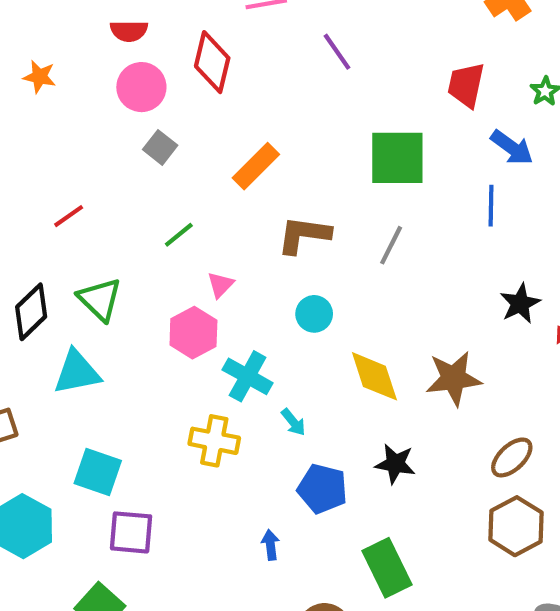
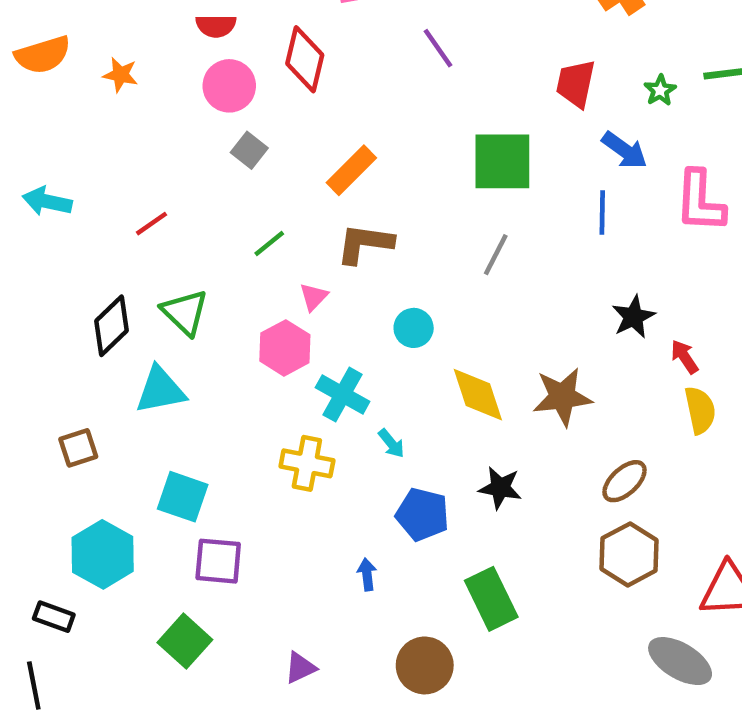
brown L-shape: (304, 235) -> (365, 244), moved

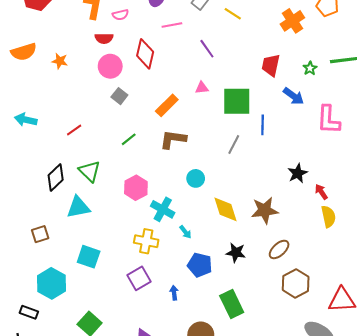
blue line: (602, 212) -> (263, 125), moved
pink triangle: (314, 297) -> (202, 88), moved, turned 40
brown ellipse: (625, 481) -> (279, 249), moved
purple square: (218, 561) -> (139, 278), moved, turned -35

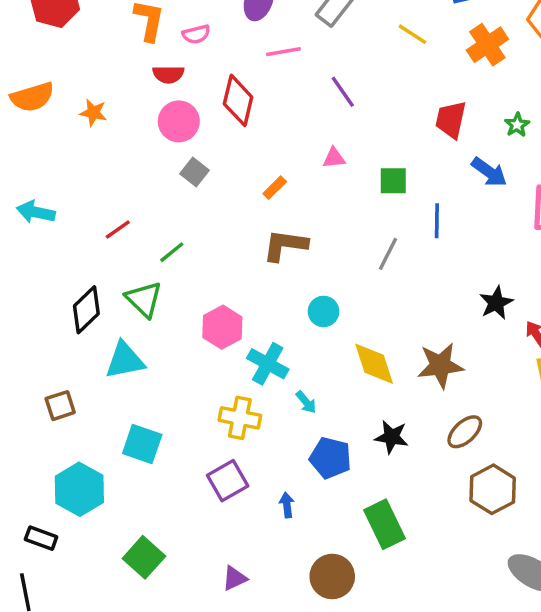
yellow line: (233, 14) -> (412, 34), moved
green square: (237, 101) -> (393, 181), size x0.6
orange rectangle: (167, 105) -> (275, 188), size x0.6
green line: (129, 139) -> (172, 252), moved

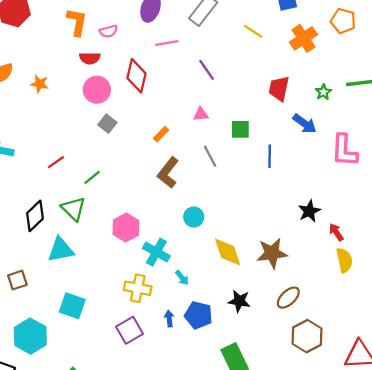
brown L-shape: (285, 245) -> (168, 173), turned -60
gray line: (388, 254) -> (210, 156), moved, turned -55
blue arrow: (287, 505) -> (169, 319), moved

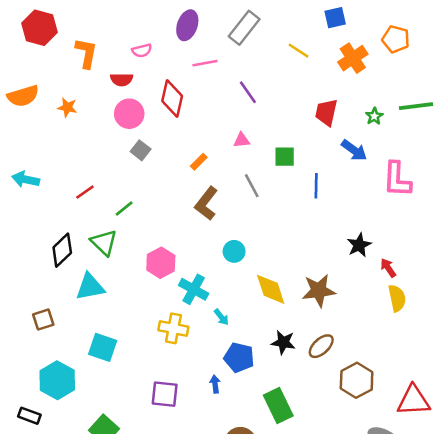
orange L-shape: (77, 22) -> (86, 53), moved
brown ellipse: (288, 298) -> (321, 346), moved
blue arrow: (169, 319) -> (215, 384), moved
purple square: (130, 330) -> (165, 394), moved, turned 36

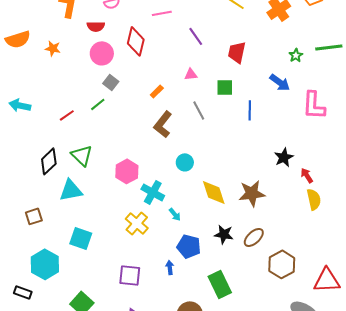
red trapezoid: (326, 112) -> (237, 52), moved
green line: (124, 208) -> (98, 104), moved
yellow cross: (173, 328) -> (137, 223), turned 30

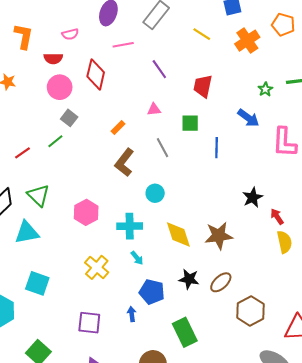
cyan circle: (185, 162) -> (155, 193), moved
cyan cross: (153, 192) -> (130, 226), moved, turned -30

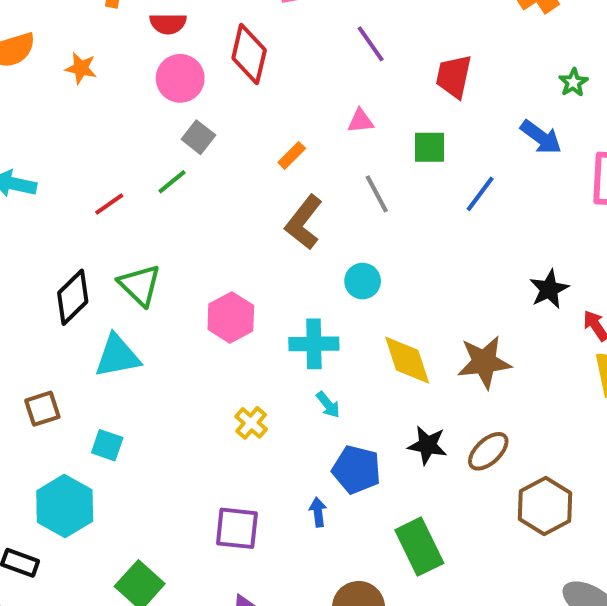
blue line: (217, 148) -> (480, 194), turned 36
yellow cross: (97, 267) -> (251, 423), size x0.7
cyan square: (37, 283) -> (107, 445), moved, size x0.7

